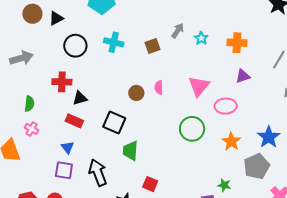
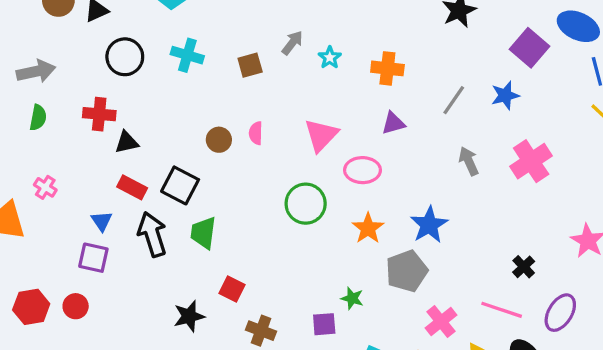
green semicircle: (29, 104) -> (38, 118), moved
red rectangle: (74, 121) -> (132, 187), moved
black arrow: (98, 173) -> (152, 234), moved

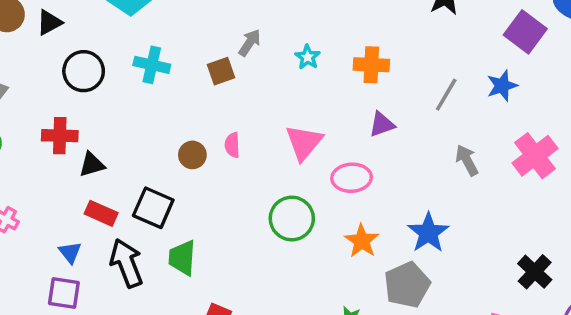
gray arrow: (292, 43) -> (250, 43), moved
black cross: (524, 267) -> (535, 272), size x1.4

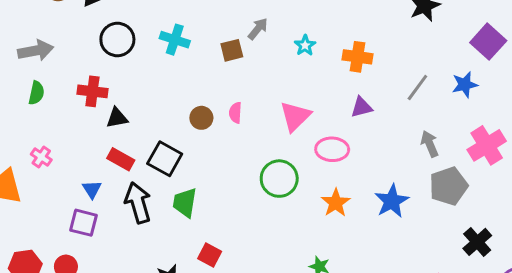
gray pentagon: (407, 285) -> (448, 186), moved

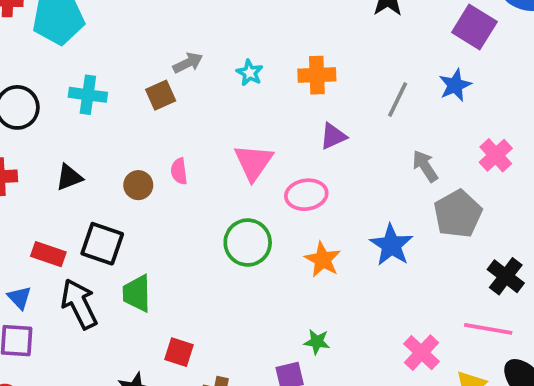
gray arrow: (258, 29) -> (188, 63), turned 35
black triangle: (117, 118) -> (69, 177), moved
pink cross: (487, 145) -> (496, 155), size x0.7

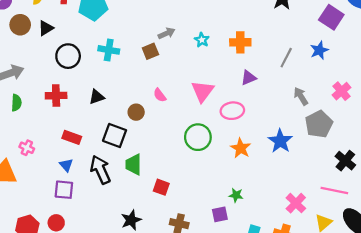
pink semicircle: (179, 171) -> (160, 95), turned -32
brown circle: (138, 185) -> (136, 112), moved
red rectangle: (48, 254) -> (72, 137), moved
red square: (179, 352) -> (161, 187), moved

